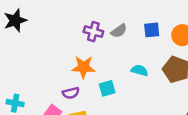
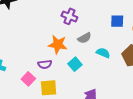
gray semicircle: (119, 31) -> (84, 38), moved
cyan square: (107, 88) -> (75, 64), turned -32

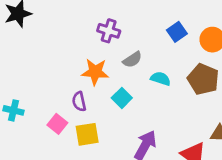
blue square: (117, 21) -> (177, 32), turned -32
purple semicircle: (45, 64) -> (79, 101), turned 88

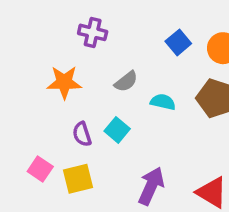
purple cross: (109, 31) -> (93, 32), moved
orange star: (95, 72) -> (64, 82), moved
purple semicircle: (79, 101) -> (82, 134), moved

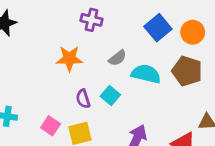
blue square: (178, 42) -> (158, 28), size x1.4
cyan semicircle: (163, 102) -> (146, 74), size x1.5

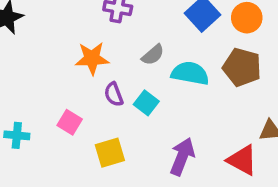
purple semicircle: (83, 99) -> (114, 94), moved
pink square: (51, 126) -> (70, 122), moved

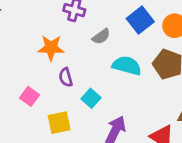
gray semicircle: (153, 55) -> (101, 36), moved
cyan square: (146, 103) -> (91, 98), moved

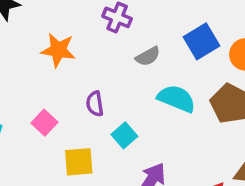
orange star: (51, 48) -> (58, 50), moved

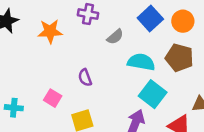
orange star: (58, 50) -> (50, 31), moved
cyan square: (124, 135) -> (153, 94), moved, size x1.5

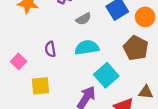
cyan semicircle: (141, 62) -> (87, 48), moved, turned -30

